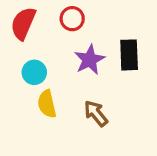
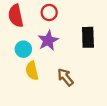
red semicircle: (23, 23) -> (16, 16), turned -35
purple star: (90, 60) -> (48, 41), moved

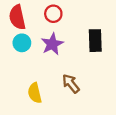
cyan circle: (23, 49) -> (22, 43), moved
yellow semicircle: (32, 71) -> (35, 93), moved

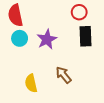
red circle: (53, 14) -> (79, 12), moved

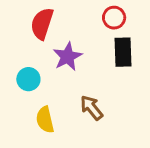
red semicircle: (15, 15) -> (42, 24), moved, turned 30
cyan circle: (20, 38) -> (28, 79), moved

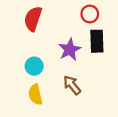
purple star: (67, 57) -> (70, 50), moved
cyan circle: (28, 79) -> (34, 66), moved

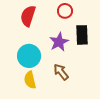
red circle: (90, 14) -> (65, 11), moved
cyan circle: (34, 66) -> (29, 56), size x1.5

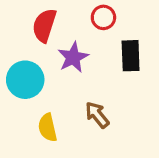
purple star: (59, 42) -> (73, 57), moved
cyan circle: (29, 56) -> (25, 80), moved

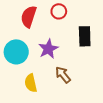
red circle: (103, 17) -> (59, 11), moved
purple star: (73, 57) -> (48, 49), moved

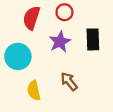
purple star: (48, 49) -> (60, 42), moved

